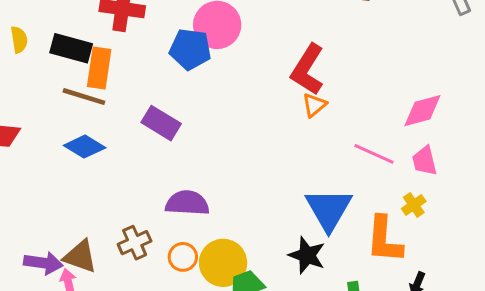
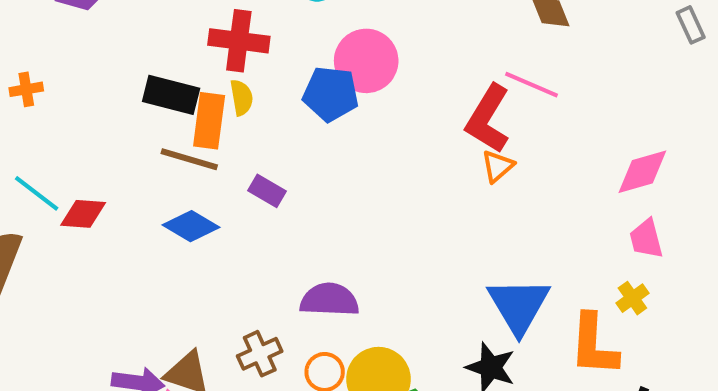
yellow semicircle: (19, 40) -> (242, 98), moved
purple rectangle: (161, 123) -> (267, 191), moved, size x0.7
pink line: (374, 154) -> (532, 85), moved

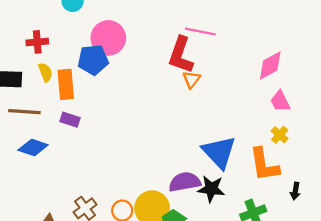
red cross: (239, 41) -> (37, 42), size x0.7
orange rectangle: (209, 121) -> (66, 84), moved
purple semicircle: (329, 300) -> (185, 182), moved

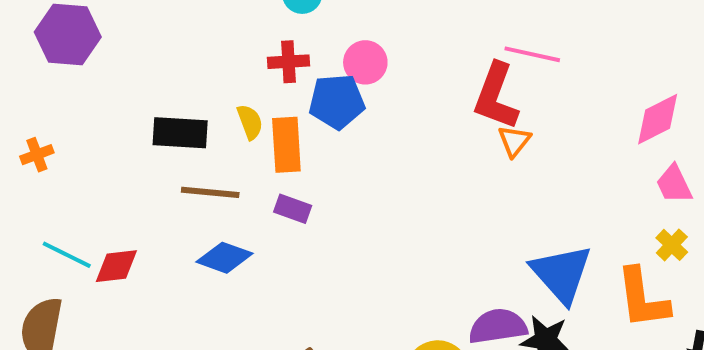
pink circle: (108, 38) -> (365, 62), size x0.7
red cross: (37, 42) -> (289, 62), moved

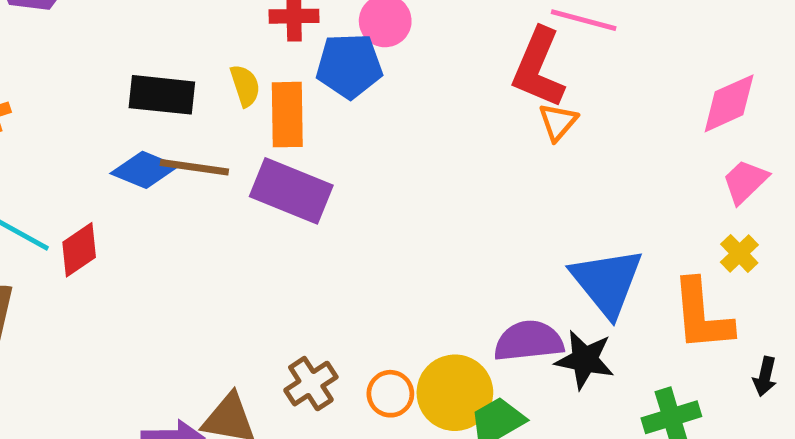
pink trapezoid: (674, 184) -> (745, 181), turned 69
purple rectangle: (293, 209) -> (291, 191), size x1.8
blue diamond: (225, 258) -> (144, 170), moved
red diamond: (116, 266) -> (79, 250), turned -30

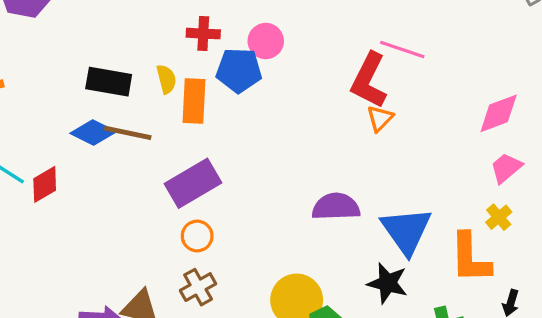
purple rectangle: (291, 191) -> (193, 183), moved, turned -56
purple semicircle: (529, 341) -> (336, 207), moved
orange circle: (390, 394) -> (197, 236), moved

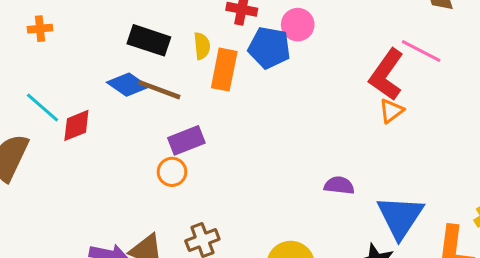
purple rectangle: (193, 183) -> (186, 140), moved, size x0.7
purple semicircle: (336, 207) -> (339, 185), size x0.7
orange circle: (197, 236) -> (172, 172), moved

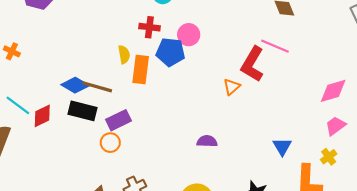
orange cross: (40, 29) -> (12, 51), turned 35
black rectangle: (149, 40) -> (82, 111), moved
orange triangle: (391, 111) -> (232, 87), moved
purple semicircle: (339, 185) -> (207, 141), moved
blue triangle: (400, 217) -> (282, 147), moved, size x0.6

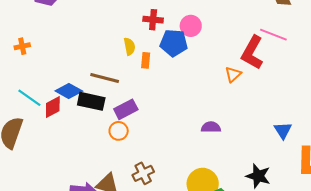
orange cross: (12, 51) -> (22, 46), turned -35
orange rectangle: (141, 70) -> (146, 60), size x0.6
blue diamond: (75, 85) -> (69, 91), moved

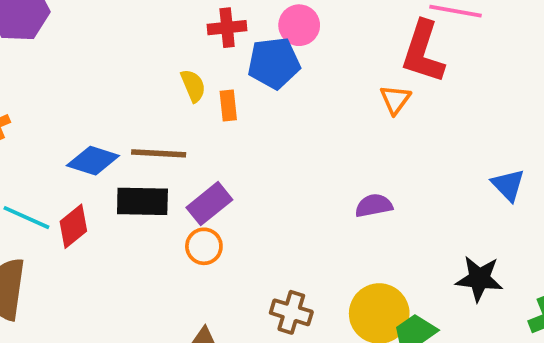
blue diamond: (69, 91) -> (93, 161), moved
brown cross: (143, 173) -> (291, 312), moved, turned -35

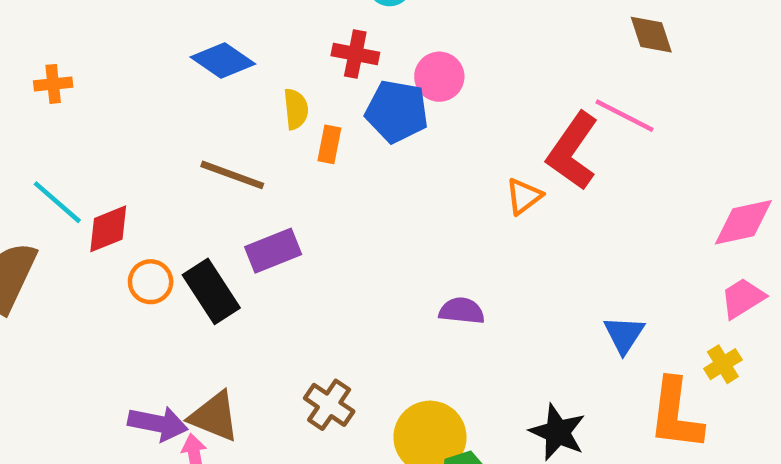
blue diamond: (93, 161) -> (223, 60), moved
black rectangle: (142, 201) -> (211, 291), moved, turned 39
orange circle: (204, 246) -> (151, 282), moved

